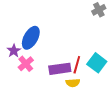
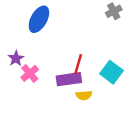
blue ellipse: (31, 38) -> (39, 19), moved
red line: (77, 65) -> (78, 64), moved

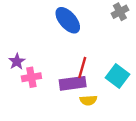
blue ellipse: (39, 19) -> (68, 20), moved, turned -70
pink cross: (30, 73) -> (31, 77), turned 30

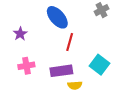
purple star: (17, 61) -> (20, 34), moved
red line: (82, 68) -> (70, 42), moved

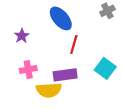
yellow semicircle: (75, 85) -> (49, 90), moved, size x1.6

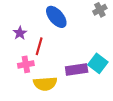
red line: (74, 45) -> (39, 46), moved
purple rectangle: (65, 75) -> (77, 70), moved

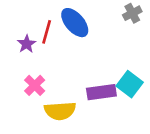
red line: (39, 46) -> (47, 32), moved
pink cross: (26, 64) -> (35, 85), turned -35

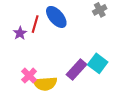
pink cross: (35, 85) -> (29, 76), moved
purple rectangle: (101, 92) -> (76, 69), turned -40

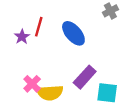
blue ellipse: (56, 17) -> (73, 33), moved
cyan square: (98, 63) -> (107, 93), moved, turned -30

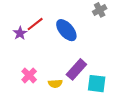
red line: (39, 27) -> (35, 24), turned 36
yellow semicircle: (50, 93) -> (55, 84), moved, size x0.6

